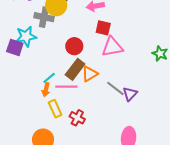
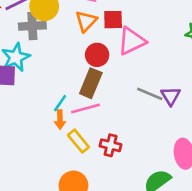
red circle: (74, 46) -> (97, 55), moved
orange triangle: (90, 74) -> (86, 21), moved

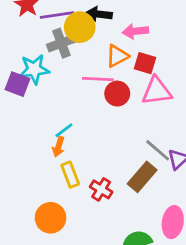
gray cross: (32, 26) -> (61, 43), turned -35
brown rectangle: (91, 83) -> (142, 177), moved
pink line: (85, 109) -> (98, 79), moved

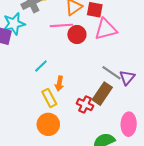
orange arrow: (59, 147) -> (59, 84), moved
red cross: (101, 189) -> (85, 105), moved
orange circle: (51, 218) -> (48, 124), moved

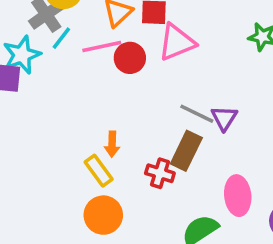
cyan line: (41, 66) -> (61, 38), moved

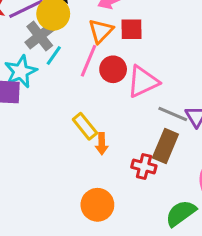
pink triangle: (177, 42) -> (143, 82), moved
pink line: (102, 46) -> (89, 61), turned -52
yellow rectangle: (99, 171) -> (85, 126), moved

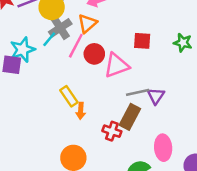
red square: (131, 29) -> (142, 41), moved
gray cross: (40, 36) -> (60, 28), moved
gray line: (173, 114) -> (138, 92), turned -40

